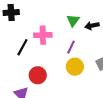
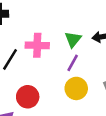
green triangle: (73, 20) -> (73, 39), moved

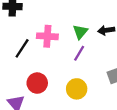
yellow circle: (76, 88) -> (77, 89), moved

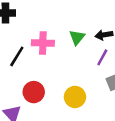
purple line: (79, 53) -> (102, 57), moved

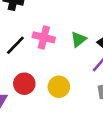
yellow circle: (75, 97) -> (59, 87), moved

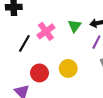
pink cross: (44, 37) -> (46, 31), turned -36

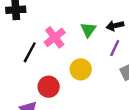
yellow circle: (68, 68) -> (81, 69), moved

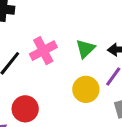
yellow circle: (81, 69) -> (86, 89), moved

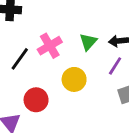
yellow circle: (86, 89) -> (74, 79), moved

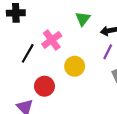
green triangle: (88, 42) -> (83, 19), moved

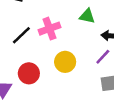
green triangle: (83, 19) -> (87, 16), turned 49

